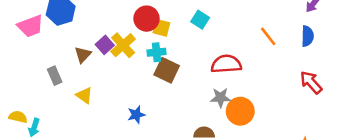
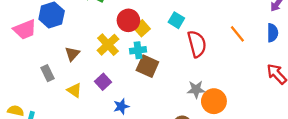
yellow square: (161, 28) -> (142, 28), turned 35
purple square: (105, 45) -> (103, 82), moved
red semicircle: (226, 64) -> (197, 44), moved, turned 80

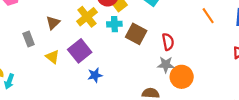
red semicircle: (197, 44) -> (168, 42), moved, size x0.7
brown square: (147, 66) -> (136, 34), moved
purple square: (103, 82) -> (80, 51), size x1.5

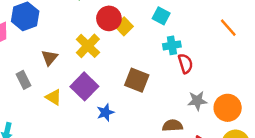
cyan cross: (114, 24) -> (172, 45), moved
brown square: (136, 34) -> (137, 80), moved
gray star: (166, 65) -> (197, 101), moved
orange circle: (182, 77) -> (228, 108), moved

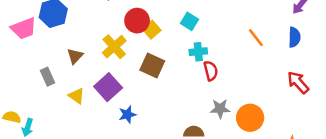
brown square: (137, 80) -> (152, 65), moved

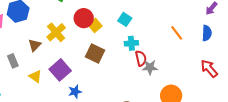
yellow cross: (114, 47) -> (56, 32), moved
gray star: (220, 109) -> (150, 67), moved

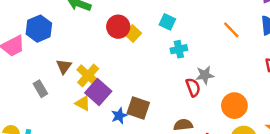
yellow cross: (56, 32) -> (88, 75), moved
brown square: (95, 54) -> (138, 108), moved
red semicircle: (141, 58) -> (193, 87), moved
yellow triangle: (35, 76) -> (83, 103), moved

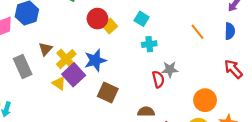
gray rectangle: (40, 89) -> (23, 66), size x1.5
orange circle: (234, 106) -> (205, 100), moved
blue star: (119, 116) -> (95, 60), moved, size x1.5

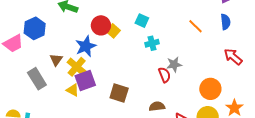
blue star: (95, 60) -> (86, 46), moved
purple square: (74, 75) -> (85, 80), turned 30

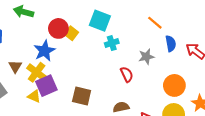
cyan square: (142, 21) -> (100, 21), size x1.5
blue semicircle: (225, 22) -> (171, 44), moved
gray star: (174, 64) -> (146, 57), moved

